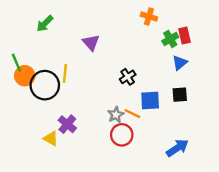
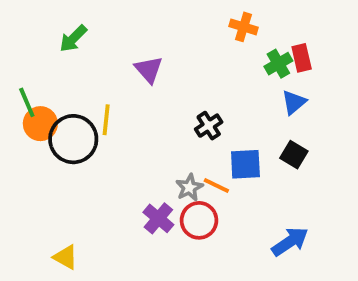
black square: (180, 95) -> (294, 155), turned 35
purple cross: (67, 124) -> (158, 218), moved
yellow triangle: (51, 138) -> (66, 257), moved

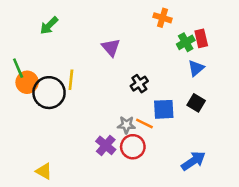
purple triangle: (149, 69) -> (111, 47), moved
gray star: (189, 187) -> (126, 125), turned 30

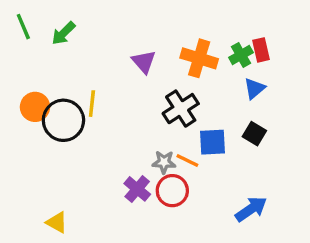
orange cross: (162, 18) -> (199, 58), moved, size x1.5
green line: (18, 68) -> (23, 27), moved
black cross: (139, 84) -> (181, 109), size x1.5

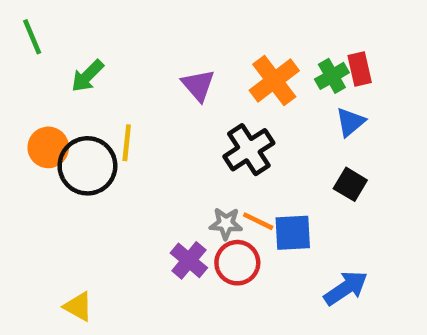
green arrow: (63, 33) -> (87, 76), moved
orange cross: (199, 58) -> (274, 81), turned 36
blue square: (213, 142) -> (293, 233), moved

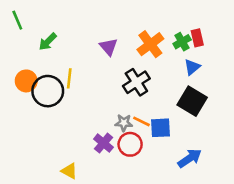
black square: (350, 184) -> (192, 101), size x1.6
yellow triangle: (78, 307) -> (69, 171), moved

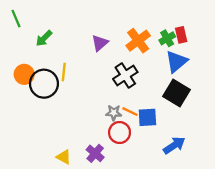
purple triangle: (109, 47) -> (100, 43), turned 30
blue triangle: (192, 67) -> (176, 62), size x1.5
purple cross: (103, 143) -> (95, 153), moved

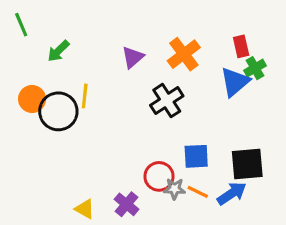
green cross: (167, 38) -> (255, 68), moved
black square: (176, 93) -> (247, 164), moved, turned -36
orange line: (130, 112) -> (198, 192), moved
gray star: (114, 113) -> (174, 189), moved

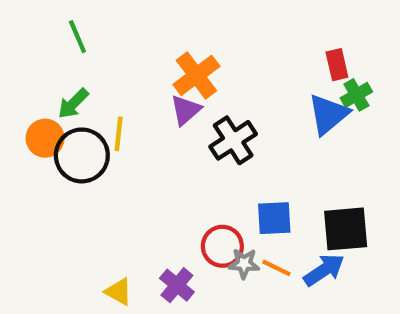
green line: (21, 25) -> (77, 37), moved
green arrow: (58, 51) -> (73, 104), moved
orange cross: (184, 54) -> (196, 75), moved
purple triangle: (133, 57) -> (186, 110), moved

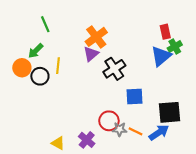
green line: (77, 37) -> (45, 24), moved
black circle: (82, 155) -> (40, 76), size x0.7
blue square: (274, 218) -> (134, 96), moved

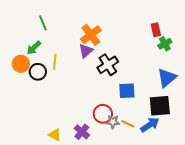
blue triangle: (161, 56) -> (167, 78), moved

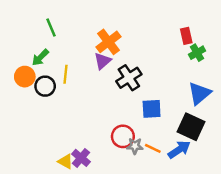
black square: (160, 106) -> (191, 127), turned 30
purple cross: (82, 132) -> (81, 158), moved

